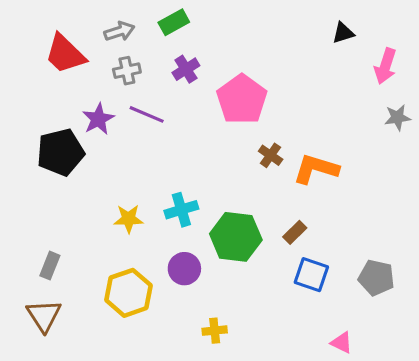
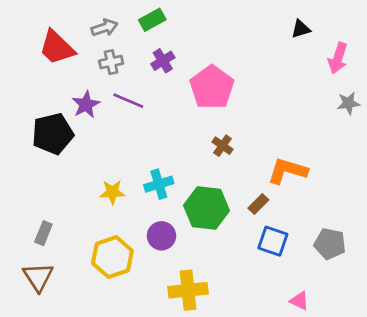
brown cross: (271, 155) -> (222, 146), moved
orange L-shape: (316, 169) -> (287, 171), moved
yellow cross: (215, 331) -> (188, 290), size x1.8

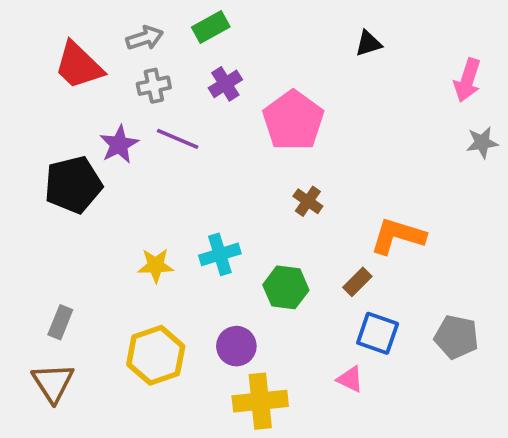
black triangle: (301, 29) -> (368, 44), moved
green hexagon: (207, 208) -> (286, 287), size x0.7
purple circle: (161, 236) -> (236, 346), moved
pink triangle: (299, 301) -> (350, 379), moved

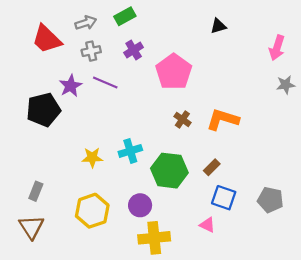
orange L-shape: (398, 236) -> (223, 119), moved
green hexagon: (286, 287) -> (169, 171), size x1.4

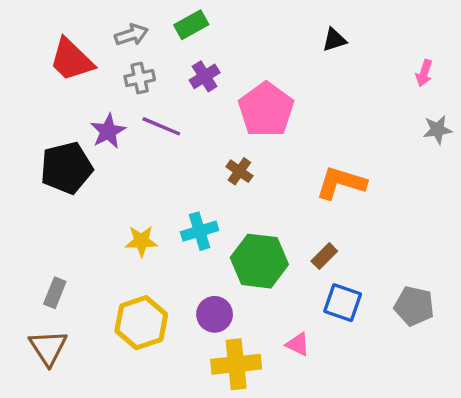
pink arrow: (277, 48) -> (424, 73), size x0.7
brown cross: (182, 119) -> (239, 171), moved
pink triangle: (207, 225) -> (298, 344), moved

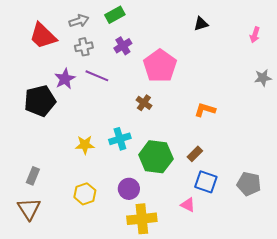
pink arrow: (424, 73) -> (255, 35), moved
orange L-shape: (341, 183) -> (205, 110), size x0.7
yellow hexagon: (141, 323) -> (85, 194), size x0.7
pink triangle: (298, 344) -> (188, 205), moved

